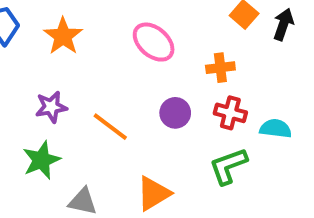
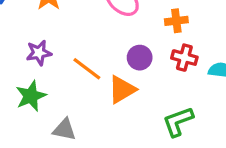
green L-shape: (228, 166) -> (178, 122), moved
orange triangle: (154, 194) -> (122, 90), moved

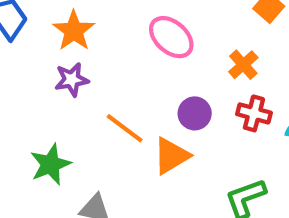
orange cross: (176, 21) -> (243, 65), turned -35
purple star: (39, 53) -> (72, 80), moved

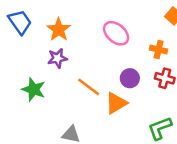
orange cross: (243, 65) -> (159, 50), turned -35
green star: (50, 164) -> (34, 89), moved, turned -30

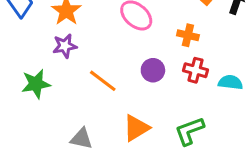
green star: (34, 89) -> (36, 84), turned -30
orange triangle: (116, 103) -> (136, 128), moved

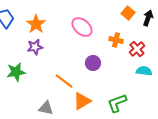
red cross: (195, 70) -> (137, 49), moved, turned 35
orange line: (103, 81) -> (64, 81), moved

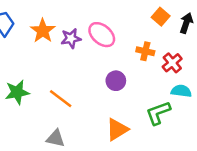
purple star: (35, 47) -> (71, 38), moved
orange line: (64, 81) -> (61, 99), moved
orange triangle: (82, 101) -> (117, 129), moved
green L-shape: (117, 103) -> (158, 113), moved

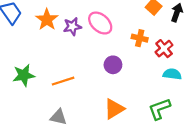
orange line: (61, 99) -> (63, 81), turned -55
green L-shape: (158, 113) -> (159, 109), moved

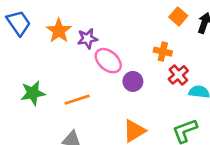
pink ellipse: (100, 23) -> (108, 61), moved
red cross: (164, 49) -> (178, 75), moved

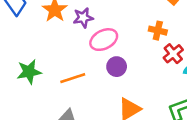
pink ellipse: (108, 61) -> (104, 40), turned -68
purple circle: (133, 81) -> (117, 67), moved

